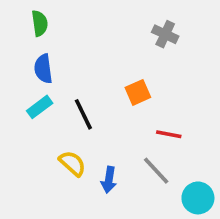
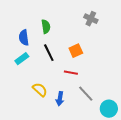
green semicircle: (40, 23) -> (46, 27), moved
black line: (83, 114) -> (49, 53), moved
red line: (169, 134) -> (71, 73), moved

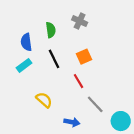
gray cross: (91, 19) -> (80, 21), moved
red line: (71, 73) -> (78, 81), turned 48
blue arrow: (60, 99) -> (72, 122), moved, turned -88

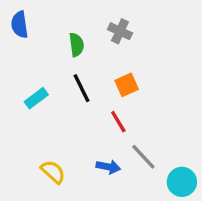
blue semicircle: (26, 42) -> (20, 25), moved
yellow semicircle: (44, 100) -> (53, 172), moved
blue arrow: (72, 122) -> (108, 167), moved

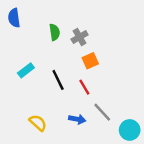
gray cross: (120, 31) -> (80, 37), moved, turned 35
black line: (81, 88) -> (58, 80), moved

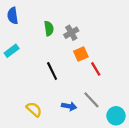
cyan rectangle: (26, 70) -> (12, 51), moved
red line: (84, 87) -> (96, 69), moved

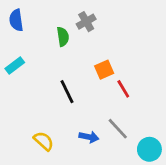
gray cross: (71, 33) -> (86, 22), moved

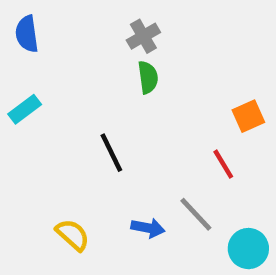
green semicircle: (63, 37) -> (148, 77), moved
orange square: (104, 70) -> (248, 116), moved
red line: (123, 89) -> (223, 164), moved

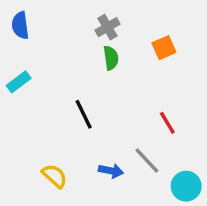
orange square: (248, 116) -> (164, 48), moved

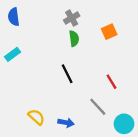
black line: (84, 114) -> (67, 74), moved
blue arrow: (111, 171) -> (66, 123), moved

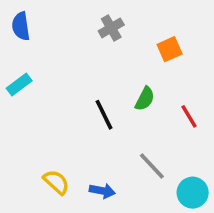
green semicircle: (74, 38) -> (145, 99), moved, turned 35
red line: (111, 82) -> (189, 116), moved

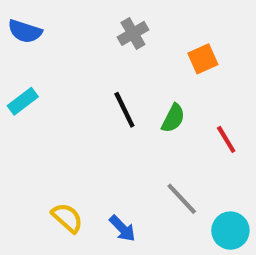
blue semicircle: (21, 26) -> (25, 31), turned -64
black line: (104, 115) -> (124, 110), moved
blue arrow: (102, 191) -> (122, 228), turned 35

